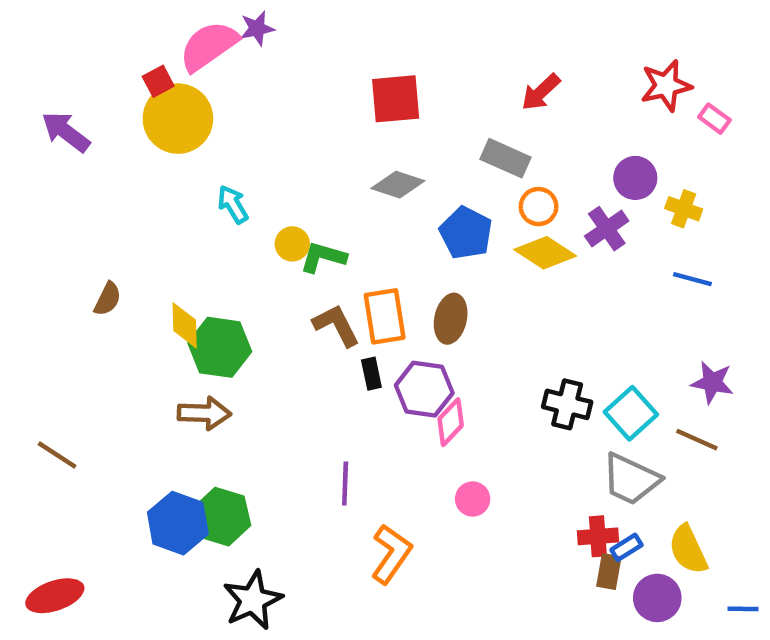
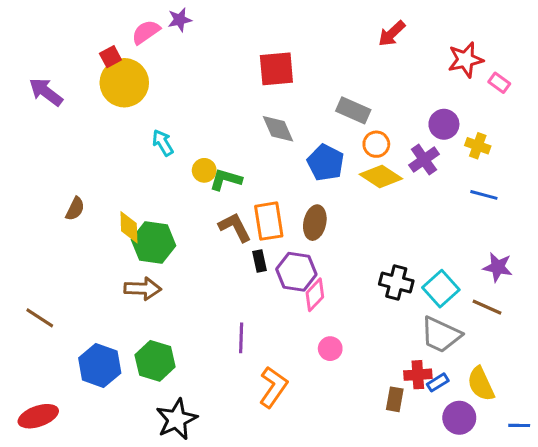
pink semicircle: (209, 46) -> (146, 32), size x0.7
red arrow: (541, 92) -> (392, 34), moved
gray diamond: (398, 185) -> (278, 129), turned 48
blue hexagon: (178, 523) -> (100, 365), moved
brown rectangle: (609, 572) -> (395, 399), moved

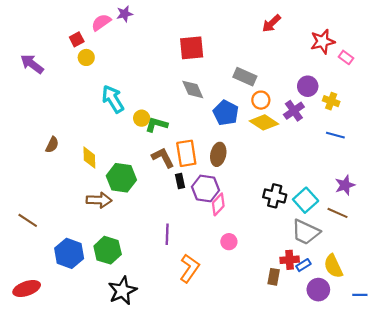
yellow circle: (124, 83) -> (86, 57), size x0.5
cyan arrow: (163, 143) -> (113, 99), size x1.5
green hexagon: (153, 243) -> (121, 178), moved
purple star: (498, 267) -> (345, 185), turned -30

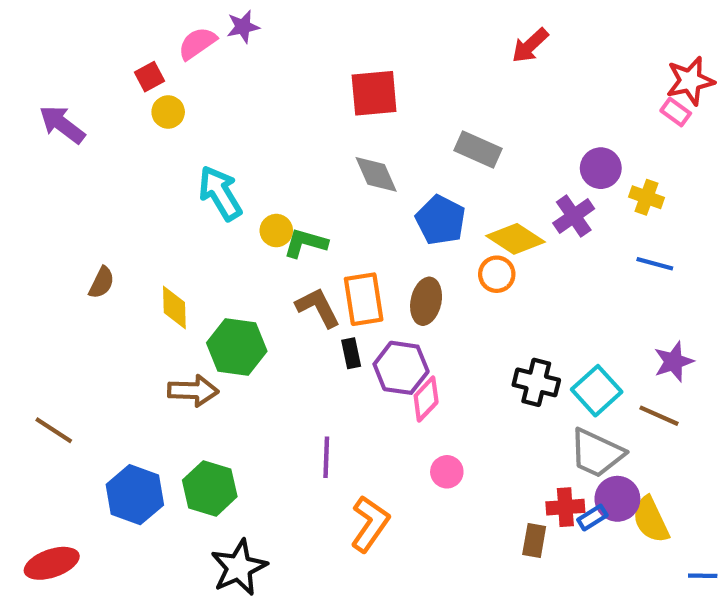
red star: (323, 42) -> (690, 81), moved
orange circle: (261, 100) -> (497, 274), moved
purple circle: (318, 290) -> (617, 499), moved

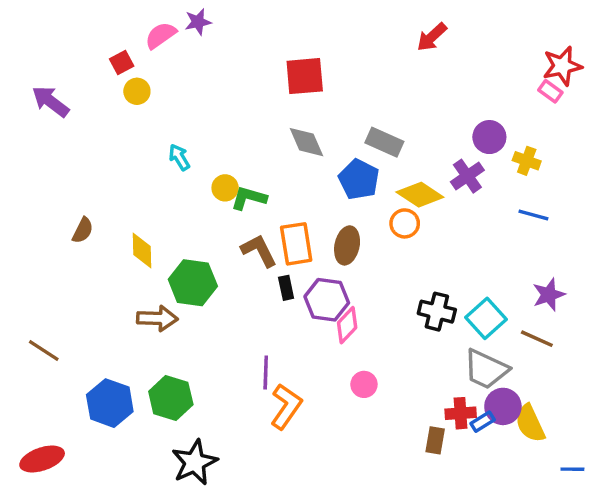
gray rectangle: (478, 149) -> (384, 142), moved
cyan arrow: (220, 193) -> (179, 157), size x0.6
orange L-shape: (370, 524) -> (286, 406), moved

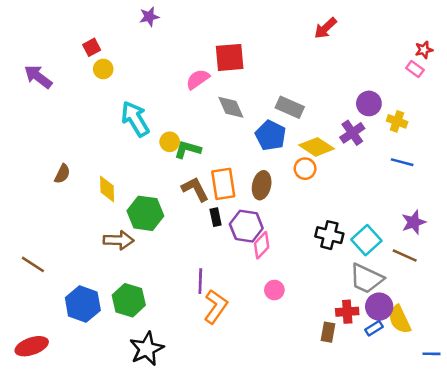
pink semicircle: (161, 35) -> (198, 79), moved
red star: (562, 66) -> (424, 50), size x0.6
cyan arrow: (179, 157) -> (135, 119), size x1.8
blue rectangle: (483, 422) -> (374, 328), moved

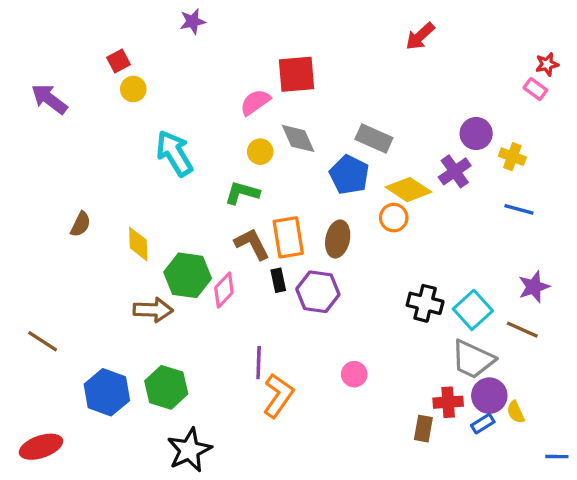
yellow circle: (170, 142) -> (260, 152), moved
pink diamond: (262, 245) -> (224, 290), moved
yellow semicircle: (400, 319) -> (516, 412), size x0.6

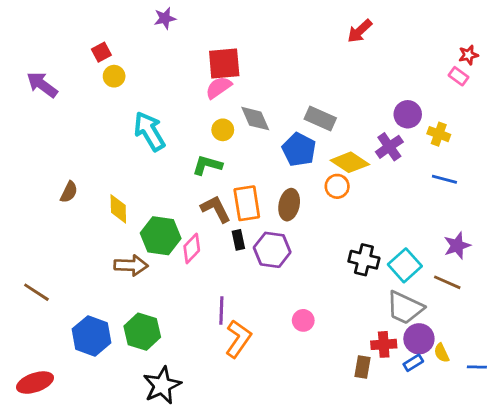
red square: (296, 74) -> (224, 63), moved
blue line: (557, 457) -> (477, 367), moved

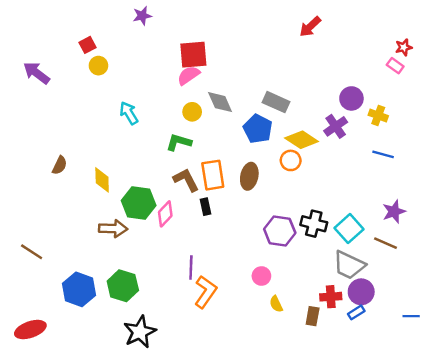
cyan arrow: (149, 131) -> (129, 113), size x0.7
purple hexagon: (272, 250) -> (280, 231), moved
yellow semicircle: (442, 353) -> (276, 304), moved

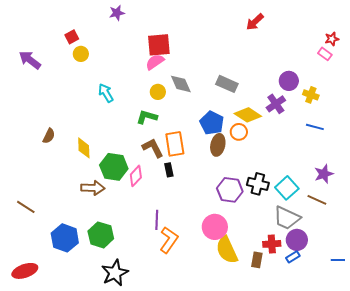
blue pentagon: (258, 129) -> (212, 123), moved
brown ellipse: (249, 176) -> (218, 145), moved
pink circle: (261, 276) -> (215, 227), size x1.6
yellow semicircle: (276, 304) -> (227, 250), size x2.0

